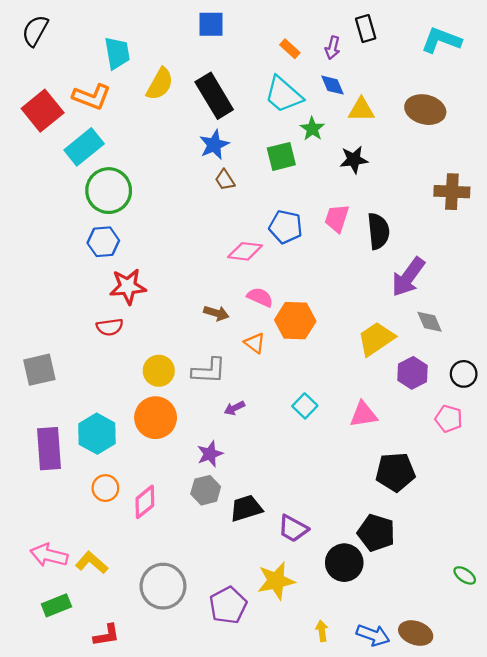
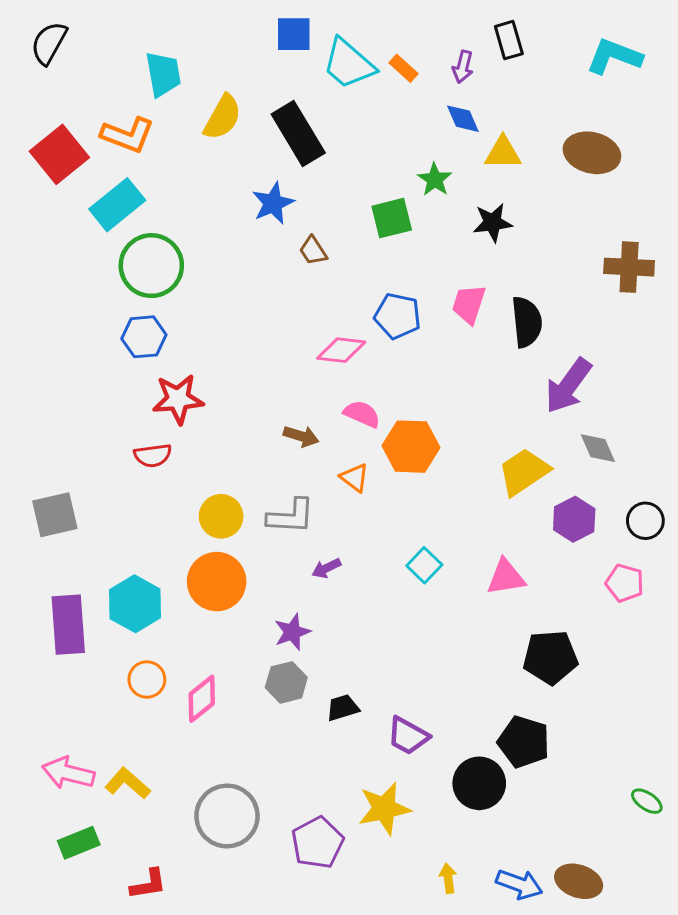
cyan trapezoid: (283, 95) -> (349, 64), moved
blue star: (214, 145) -> (273, 203), moved
black trapezoid: (246, 508) -> (343, 708), size x0.7

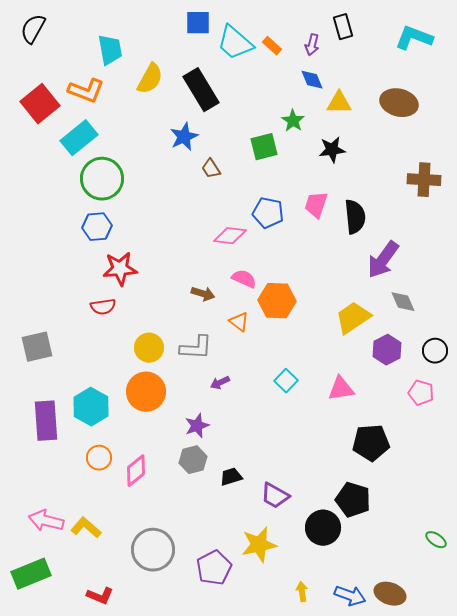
green rectangle: (79, 843) -> (31, 574), moved, size x1.4
red L-shape: (148, 884) -> (100, 596), turned 32

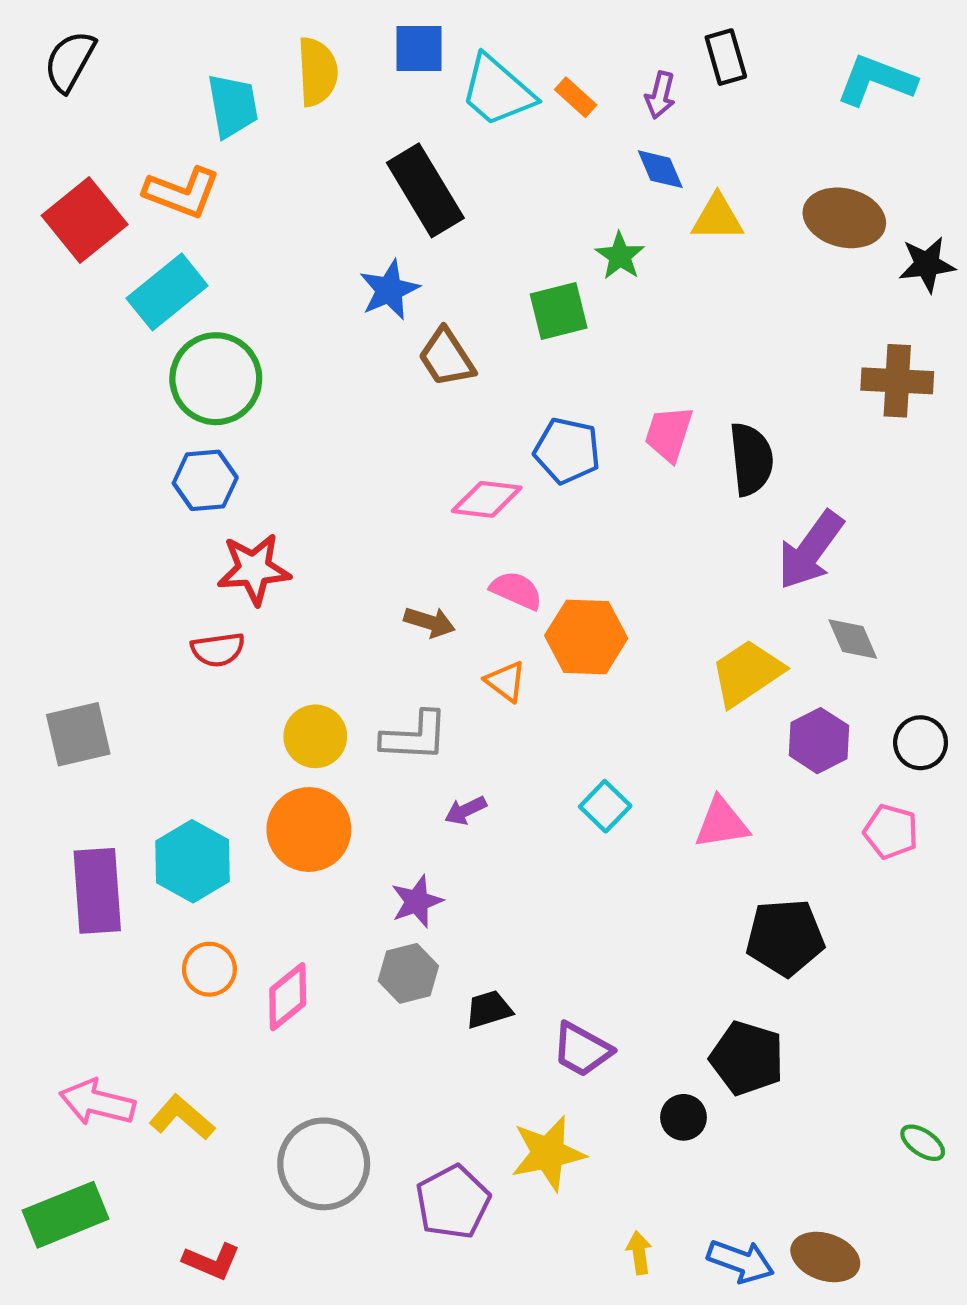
yellow semicircle: (150, 79) -> (317, 72), moved, turned -32
black star: (332, 150) -> (927, 264), moved
brown trapezoid: (211, 169) -> (446, 358), size x1.4
black circle: (323, 528) -> (683, 1117), size x0.6

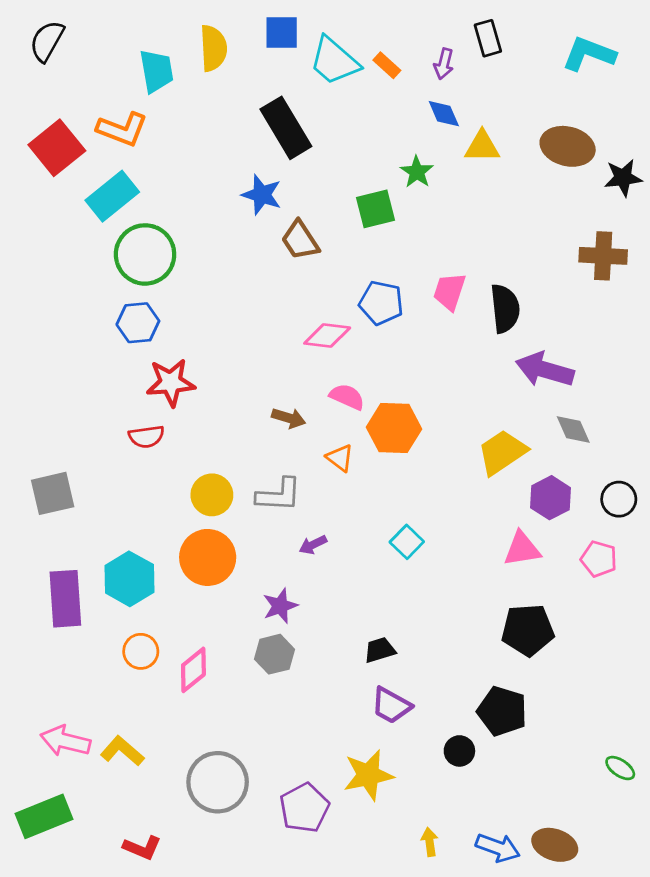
blue star: (389, 290) -> (262, 195), turned -30
purple arrow: (810, 550) -> (545, 370), turned 70
pink triangle: (722, 823) -> (522, 549), moved
black trapezoid: (489, 1009) -> (380, 650), moved

